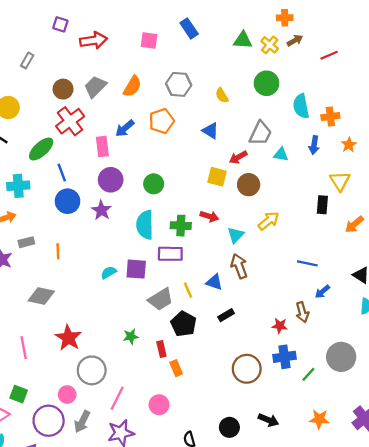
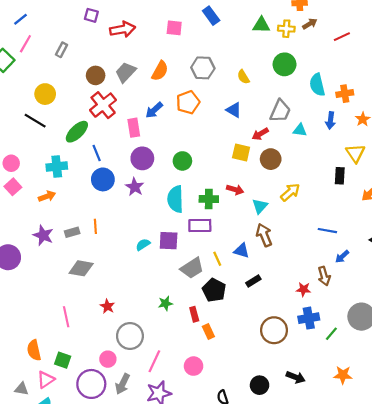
yellow cross: (270, 45) -> (286, 29), turned -35
gray rectangle: (26, 242) -> (72, 232), moved
red star: (68, 338) -> (107, 306), size x0.6

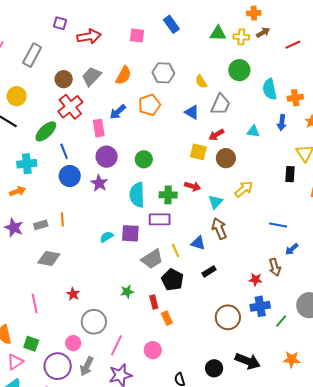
gray rectangle: (61, 50) -> (32, 55), size x1.6
gray trapezoid: (280, 111) -> (220, 104), moved
black arrow: (296, 377) -> (248, 361), size x1.4

